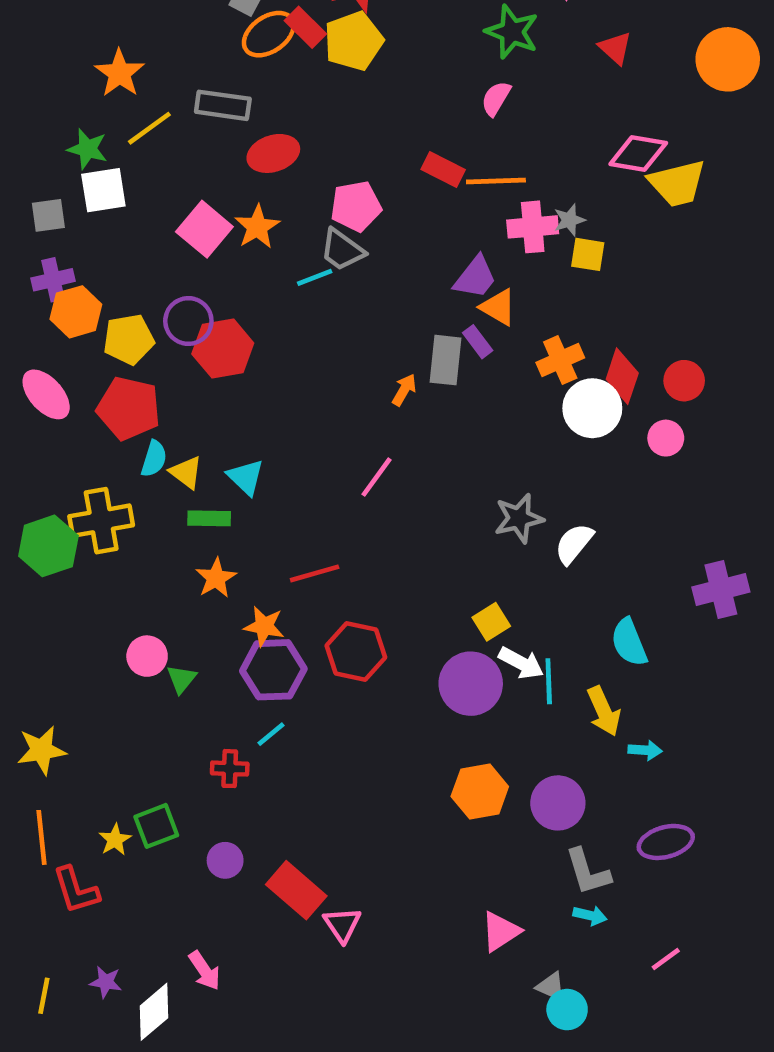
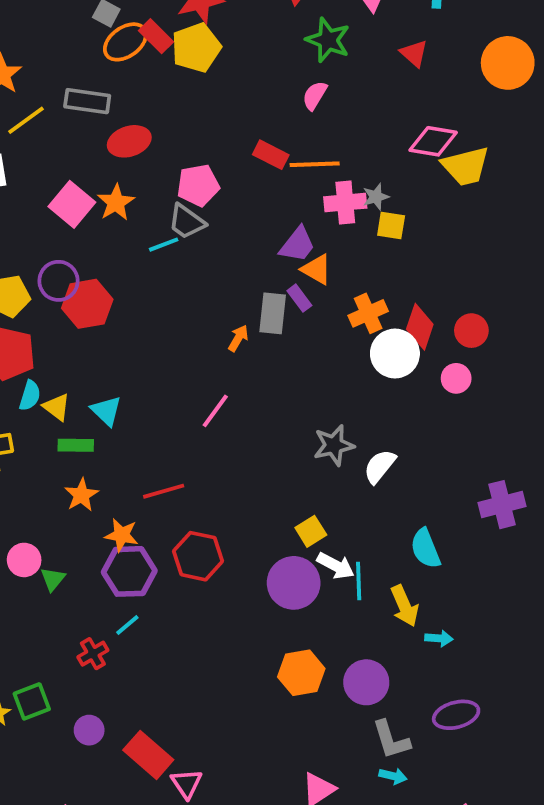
red cross: (230, 769) -> (93, 654), turned -32

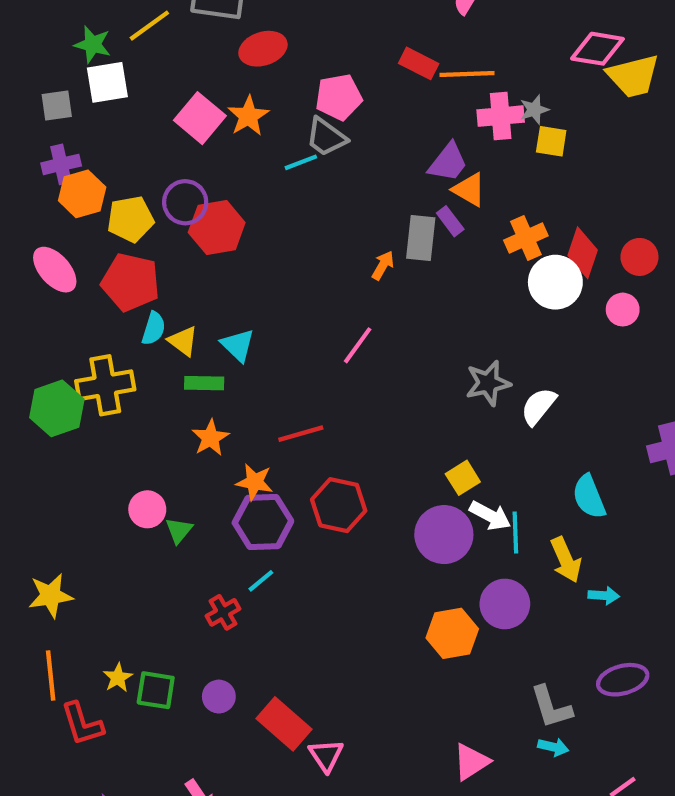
purple circle: (366, 682) -> (505, 604), moved
green square: (32, 701) -> (156, 690), moved, turned 30

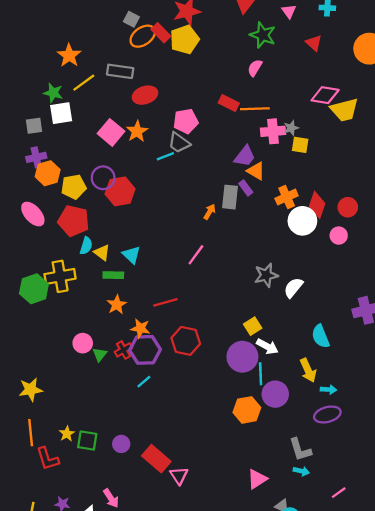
cyan line: (515, 532) -> (261, 374), moved
red cross: (223, 612) -> (123, 350), moved
purple ellipse: (623, 680) -> (327, 414), moved

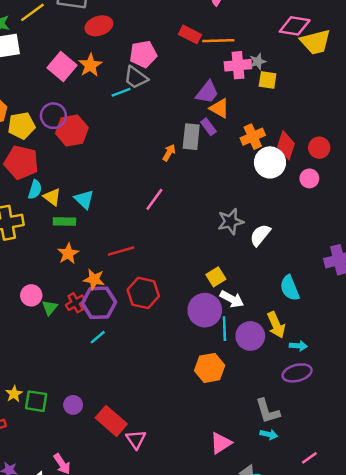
purple circle: (275, 394) -> (250, 336), moved

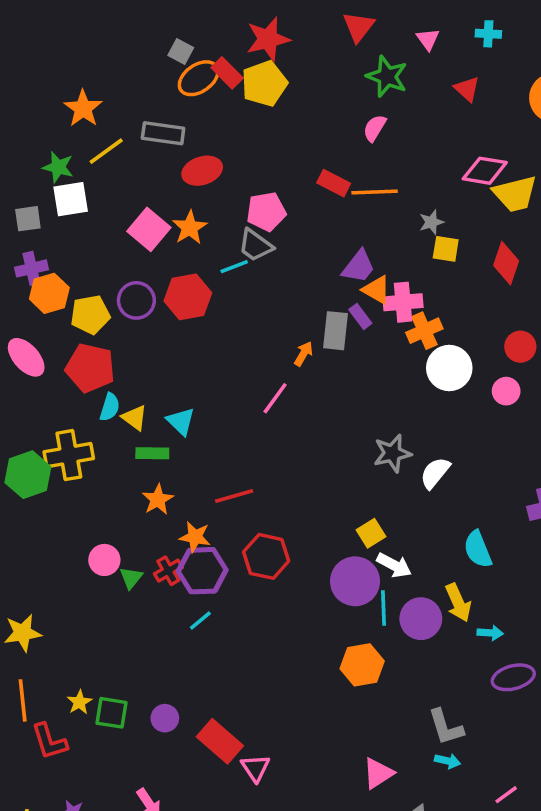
pink cross: (238, 65) -> (403, 302), moved
red hexagon: (72, 130) -> (188, 297), moved
red diamond: (286, 145) -> (506, 263), moved
pink line: (154, 199) -> (275, 398), moved
purple ellipse: (297, 373) -> (513, 677), moved

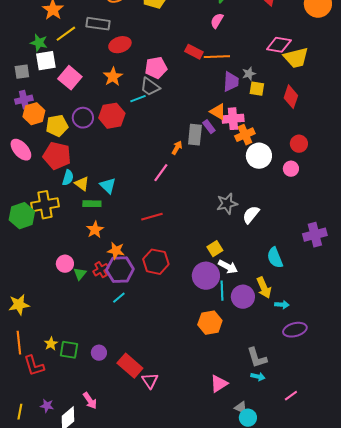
pink square: (149, 229) -> (70, 78), moved
purple trapezoid: (359, 267) -> (231, 82), moved, turned -35
red line: (234, 496) -> (152, 217), moved

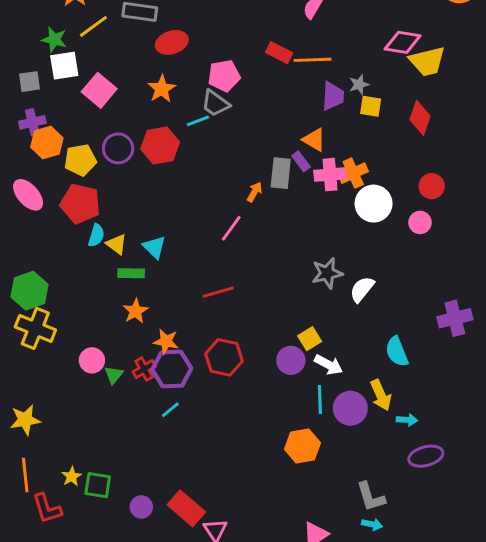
pink cross: (233, 119) -> (330, 175), moved
yellow cross: (45, 205) -> (35, 328), moved, turned 32
purple circle: (206, 276) -> (291, 360), moved, size x0.7
purple circle: (99, 353) -> (141, 507), moved

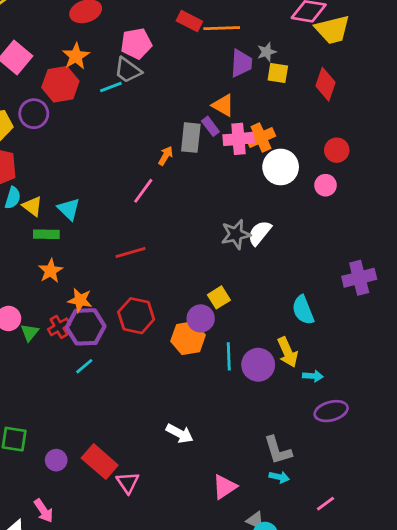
red hexagon: (160, 145) -> (60, 84), moved
white semicircle: (362, 289) -> (260, 233), moved
white arrow: (329, 365) -> (180, 433), moved
orange hexagon: (302, 446) -> (188, 338), moved

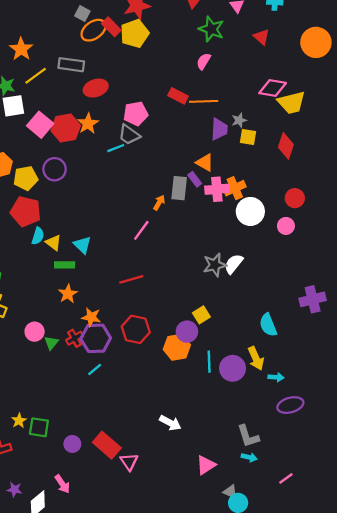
red hexagon: (60, 84) -> (66, 128), moved

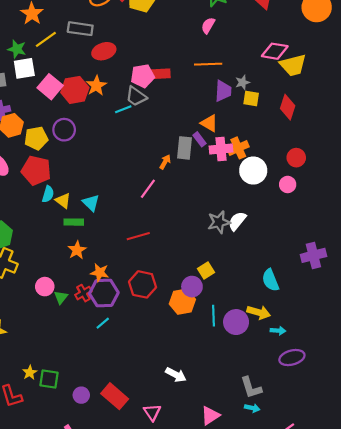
red rectangle: (178, 96) -> (161, 74), moved, turned -30
yellow arrow: (256, 358) -> (259, 312), turned -50
pink triangle: (129, 462) -> (152, 412), moved

